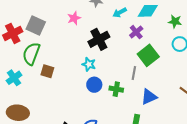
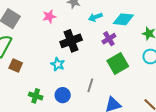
gray line: (134, 73) -> (90, 85), moved
blue circle: (94, 85) -> (63, 95), moved
green cross: (116, 89) -> (36, 96), moved

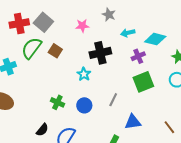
brown square: (16, 66) -> (55, 51), moved

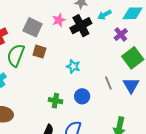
gray square: (43, 22) -> (33, 27), moved
black cross: (100, 53) -> (81, 26), moved
gray line: (113, 100) -> (108, 83), turned -32
blue triangle: (133, 122) -> (131, 85), moved, turned -36

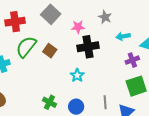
black cross: (81, 26) -> (88, 47), moved
gray square: (33, 27) -> (51, 14), moved

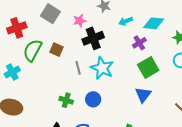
cyan star: (77, 75) -> (102, 68), moved, size x1.6
gray line: (105, 102) -> (78, 68), moved

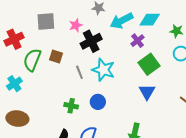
gray square: (50, 14) -> (46, 21), turned -30
cyan arrow: (126, 21) -> (122, 21), size x1.6

